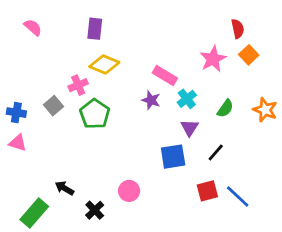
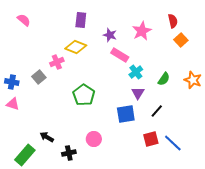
purple rectangle: (95, 29) -> (81, 20), moved
pink star: (213, 59) -> (142, 31), moved
purple star: (151, 100) -> (110, 35), moved
green pentagon: (95, 114) -> (84, 95), moved
black cross: (95, 210) -> (69, 153), turned 32

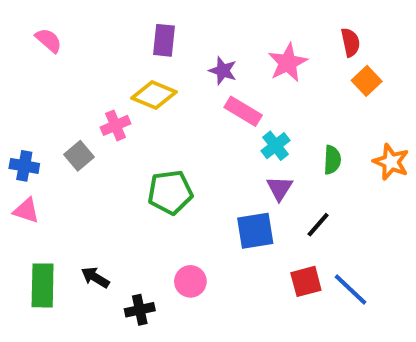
green semicircle: (164, 79) -> (332, 160), turned -32
green pentagon: (84, 95) -> (170, 192), turned 30
green rectangle: (25, 155) -> (43, 285), moved, turned -40

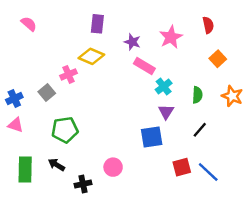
orange square: (367, 81) -> (218, 59), moved
blue cross: (24, 166) -> (14, 98), turned -35
green pentagon: (170, 192) -> (65, 130), moved
black line: (318, 225) -> (200, 130), moved

